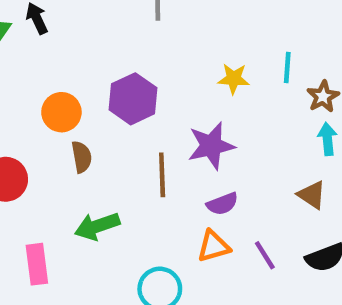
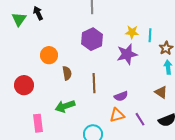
yellow star: (234, 79) -> (132, 32), moved
purple hexagon: (133, 99) -> (92, 39), moved
purple star: (211, 146) -> (127, 54), moved
brown semicircle: (82, 157) -> (67, 73), moved

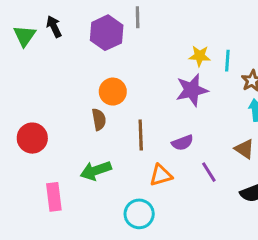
purple hexagon: (92, 39) -> (107, 33), moved
orange circle: (49, 55) -> (113, 92), moved
purple semicircle: (121, 96) -> (182, 143), moved
orange triangle: (117, 115) -> (161, 175), moved
purple line: (140, 119) -> (209, 172), moved

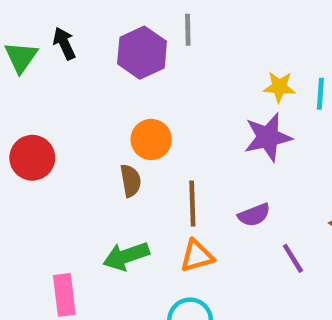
red circle: (32, 138) -> (32, 158), moved
orange triangle: (161, 175) -> (197, 256), moved

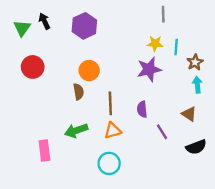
gray line: (188, 30) -> (163, 14), moved
red circle: (32, 158) -> (33, 67), moved
purple semicircle: (254, 215) -> (142, 109), turned 105

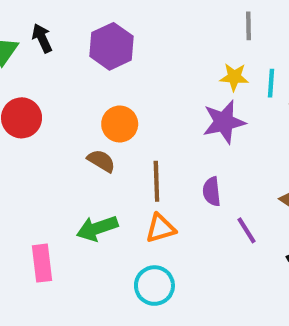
brown semicircle: (79, 92) -> (101, 161), turned -49

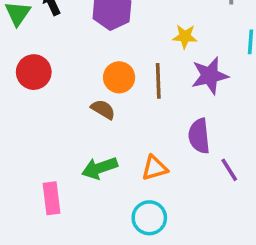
yellow star: (234, 77) -> (185, 36), moved
brown line: (156, 181) -> (158, 81), moved
purple semicircle: (212, 191) -> (199, 136), size x1.4

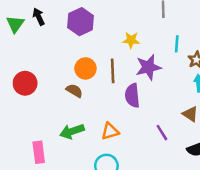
red circle: (34, 72) -> (25, 83), moved
purple semicircle: (199, 136) -> (132, 96), moved

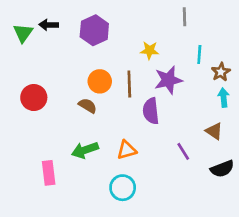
black arrow: (39, 17) -> (49, 25), turned -63

